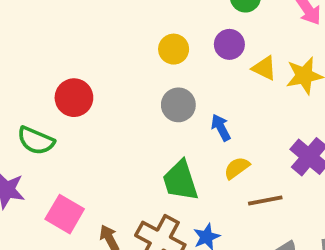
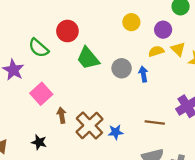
gray circle: (178, 105) -> (122, 68), moved
yellow semicircle: (237, 168) -> (156, 51), moved
green trapezoid: (180, 181) -> (88, 58), moved, turned -40

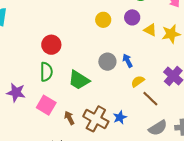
green semicircle: (39, 48) -> (46, 72), moved, turned -114
yellow semicircle: (156, 51) -> (138, 81), moved
green trapezoid: (88, 58) -> (79, 80), moved
brown line: (155, 123) -> (150, 99), turned 54

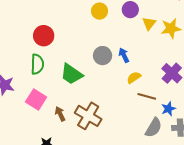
yellow triangle: (150, 30) -> (149, 23), turned 40
brown line: (150, 99) -> (147, 96), turned -30
blue star: (120, 117) -> (168, 109), moved
gray semicircle: (158, 128) -> (154, 128), turned -30

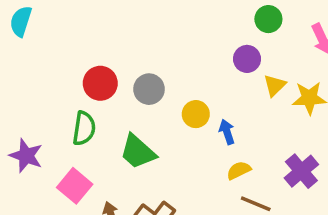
yellow circle: (100, 11) -> (196, 114), moved
gray circle: (103, 56) -> (149, 89), moved

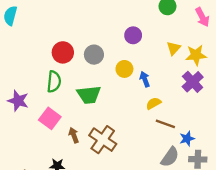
purple circle: (247, 59) -> (133, 35), moved
green trapezoid: (138, 152) -> (89, 95), turned -45
purple cross: (301, 171) -> (193, 82), moved

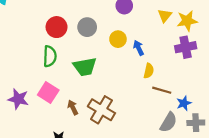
purple cross: (193, 82) -> (186, 47), turned 36
purple star: (18, 101) -> (18, 99), moved
yellow semicircle: (153, 103) -> (149, 71), turned 136

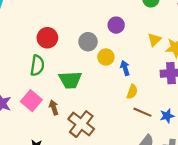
gray circle: (87, 27) -> (88, 42), moved
blue star: (184, 103) -> (167, 116), moved
brown arrow: (73, 107) -> (54, 107), moved

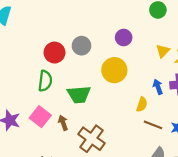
gray circle: (88, 42) -> (82, 46), moved
yellow circle: (106, 57) -> (114, 70), size x1.5
blue arrow: (125, 68) -> (158, 87), moved

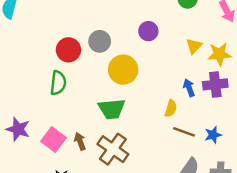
yellow circle: (114, 70) -> (123, 70), moved
green trapezoid: (79, 94) -> (112, 109), moved
pink square: (40, 117) -> (54, 140), moved
brown arrow: (63, 123) -> (80, 141), moved

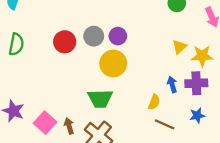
purple circle: (148, 31) -> (118, 36), moved
green semicircle: (58, 83) -> (16, 44), moved
blue star: (213, 135) -> (197, 115), moved

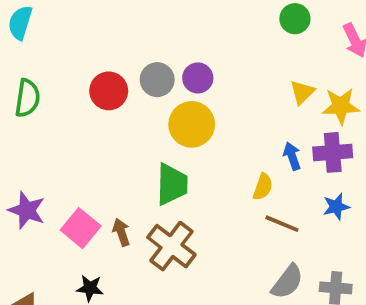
green trapezoid: (100, 99) -> (172, 184), turned -85

